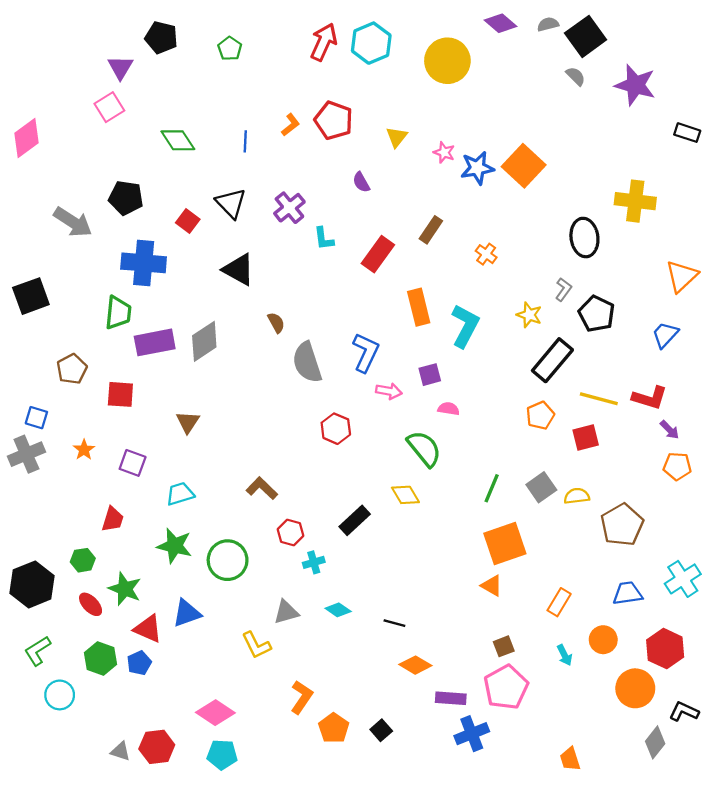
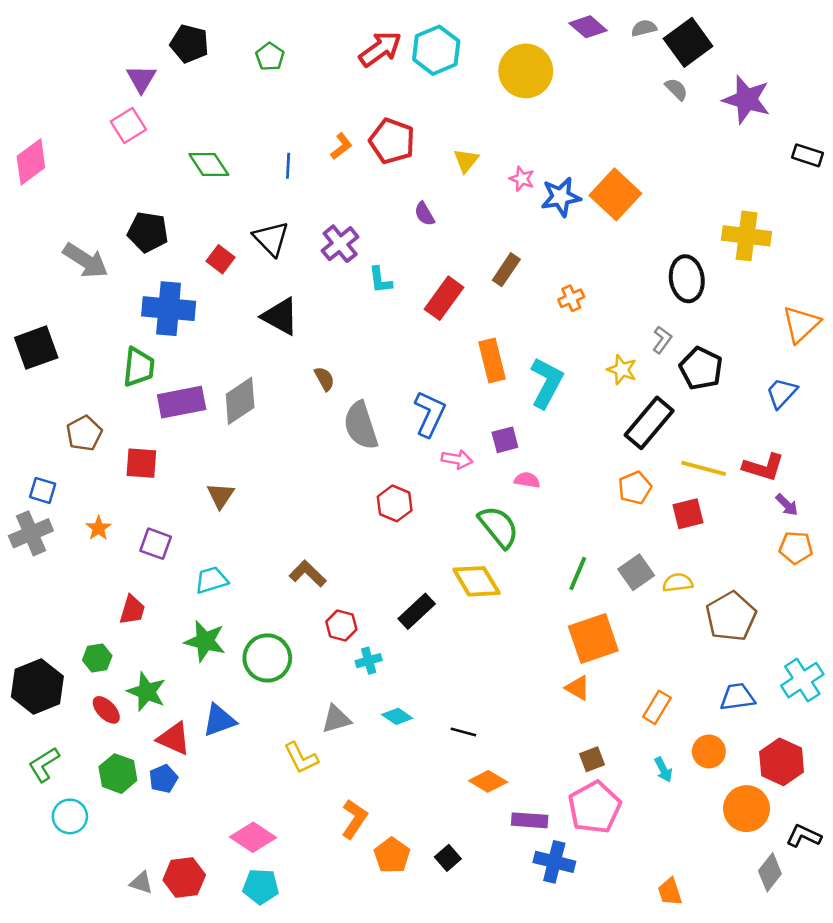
red arrow: (324, 42) -> (380, 49), turned 30
orange cross: (486, 254) -> (571, 298), turned 30
yellow diamond: (405, 495) -> (476, 581), size x1.4
blue cross: (472, 734) -> (554, 862), turned 36

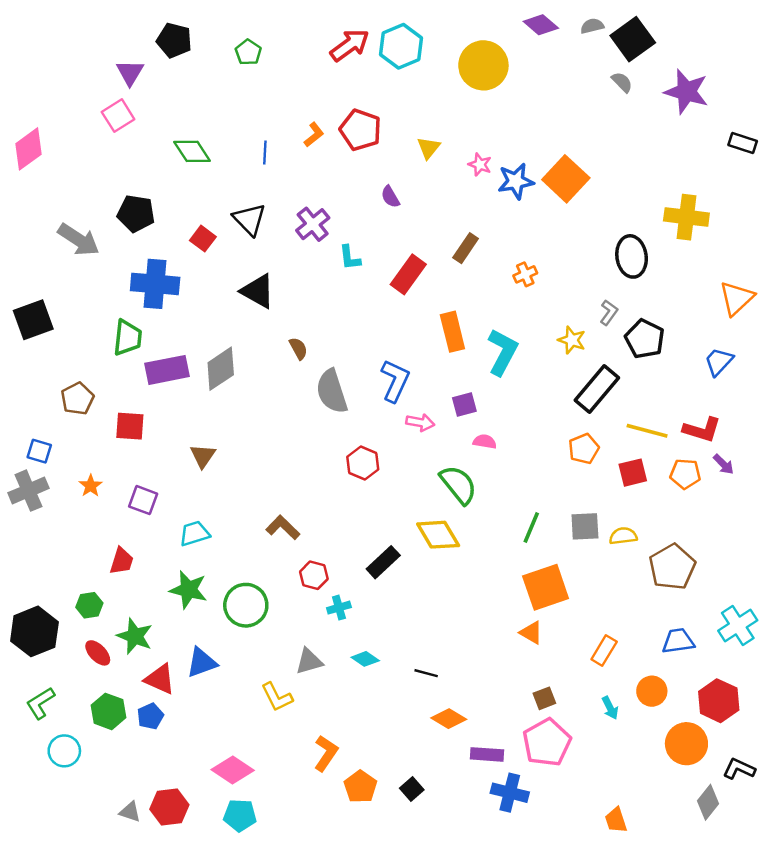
orange pentagon: (796, 548) -> (685, 474), moved
gray square: (636, 572) -> (585, 526), turned 32

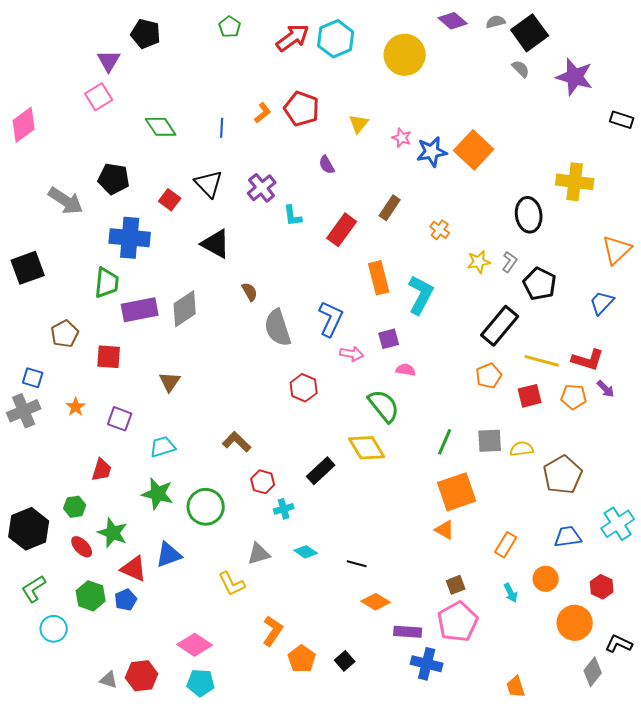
green pentagon: (248, 52) -> (230, 27), moved
orange cross: (525, 274) -> (440, 230), turned -30
yellow star: (572, 340) -> (479, 262), moved, turned -30
red hexagon: (719, 701) -> (602, 587), size x0.7

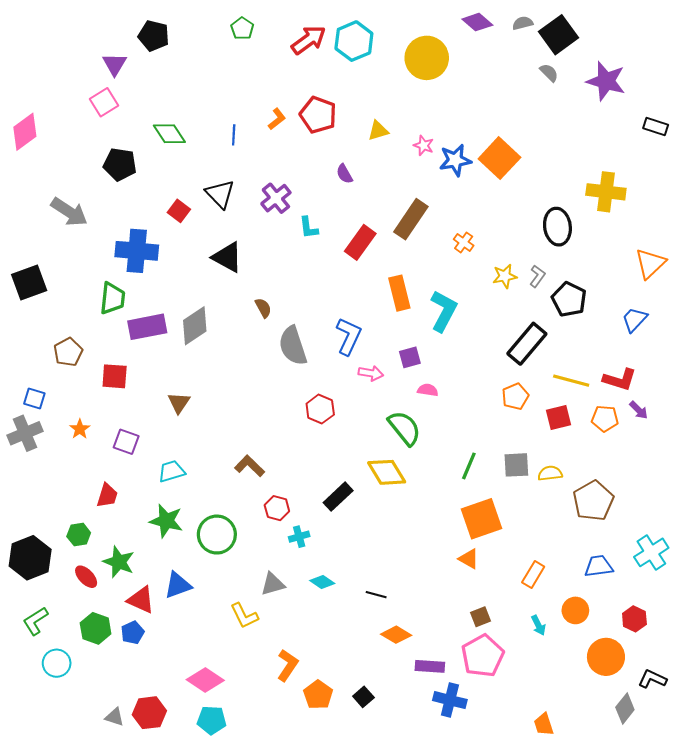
yellow triangle: (359, 124) -> (378, 131), turned 35
black pentagon: (114, 179) -> (120, 164), moved
brown rectangle: (390, 208) -> (411, 219), size x1.5

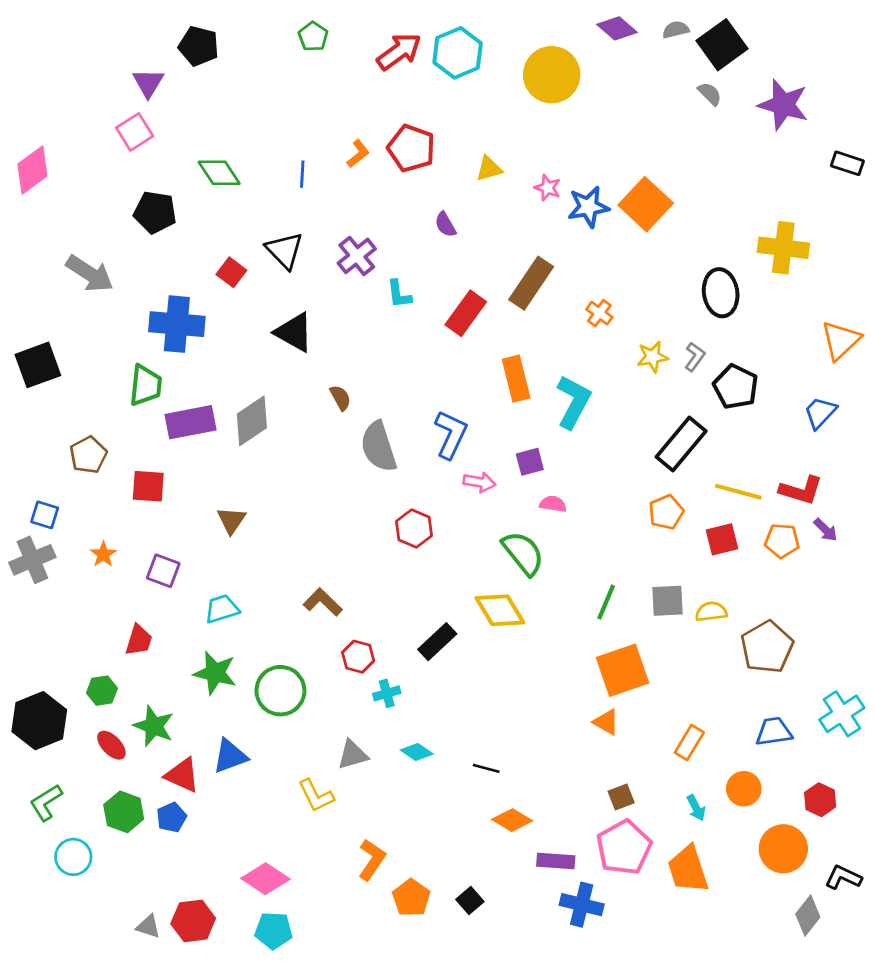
orange trapezoid: (544, 724) -> (688, 869), moved, size x1.6

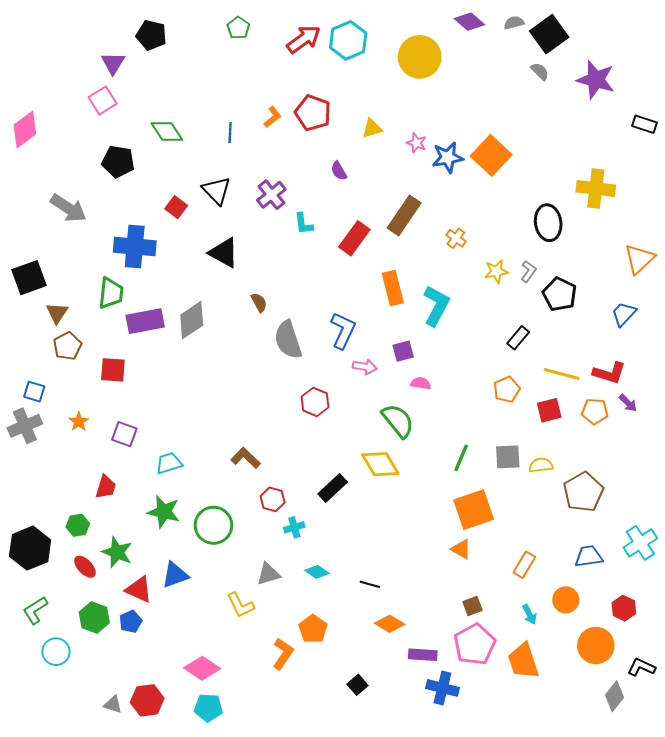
black rectangle: (681, 444) -> (518, 338), size x0.6
brown triangle: (231, 520) -> (57, 313), moved
orange pentagon: (411, 898) -> (313, 629), moved

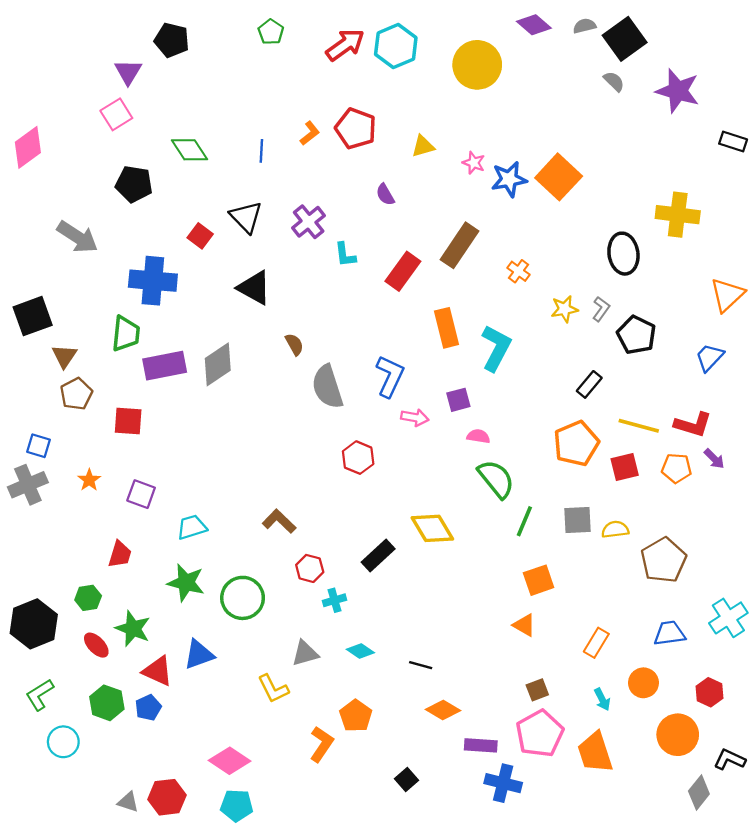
orange pentagon: (507, 390) -> (576, 443), size x1.5
green semicircle: (398, 421) -> (496, 479), moved
orange square: (474, 510) -> (539, 580), size x0.7

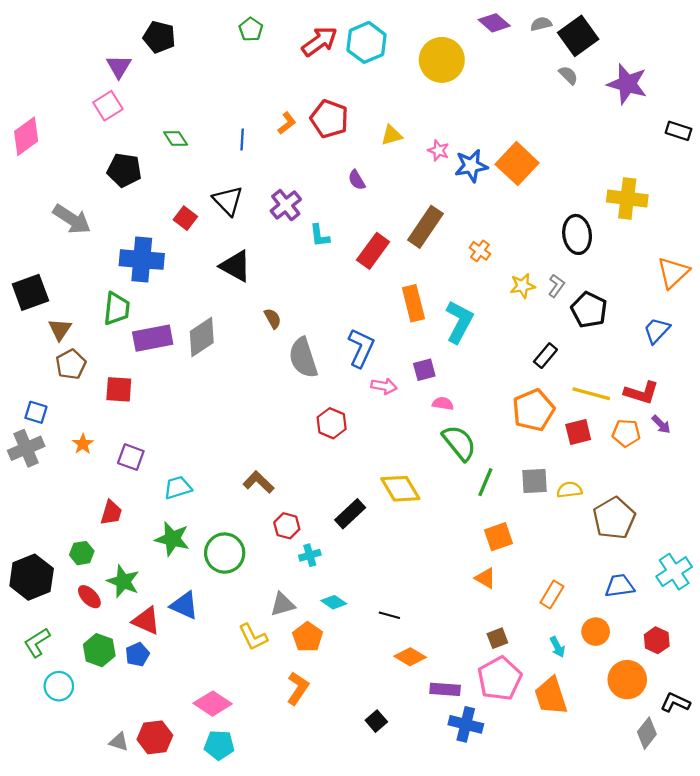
green diamond: (189, 150) -> (176, 138), size x0.7
blue triangle: (199, 655) -> (184, 605), turned 44
orange pentagon: (356, 716) -> (308, 637), moved

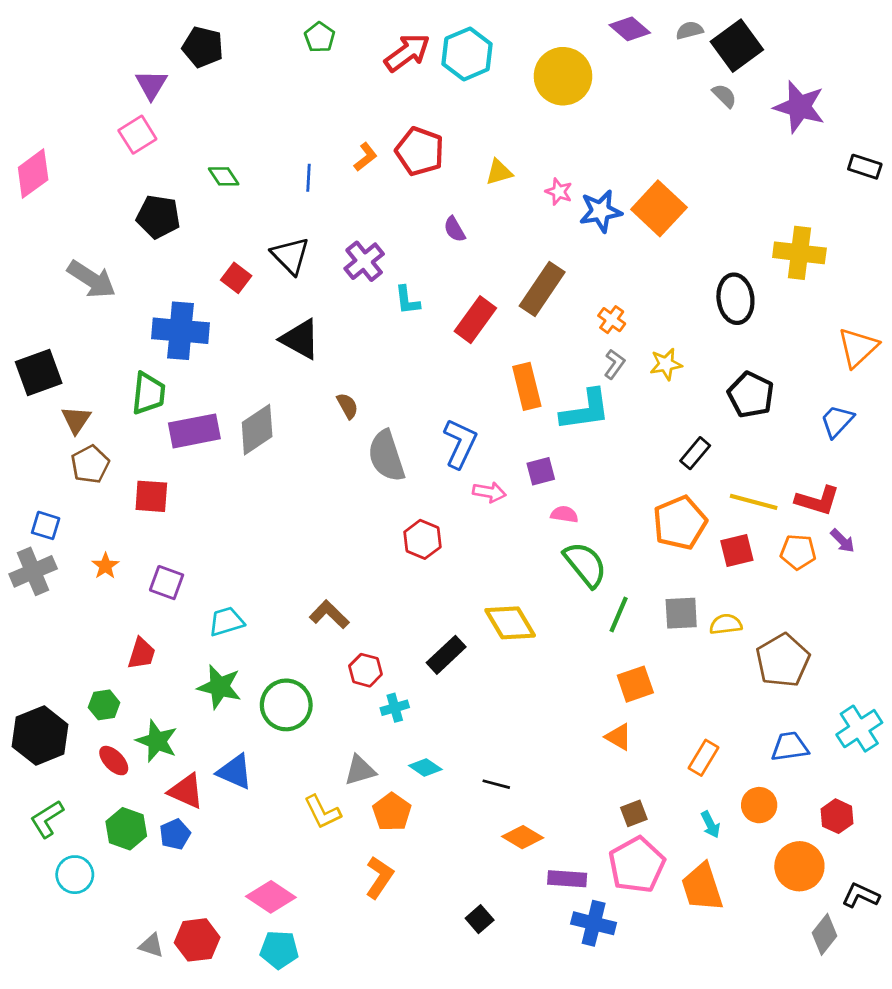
gray L-shape: (556, 286) -> (614, 364), moved
cyan L-shape: (459, 322) -> (585, 410), turned 54

